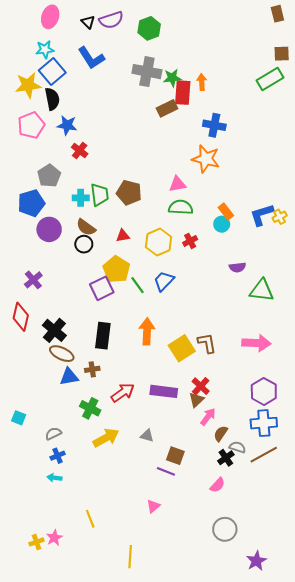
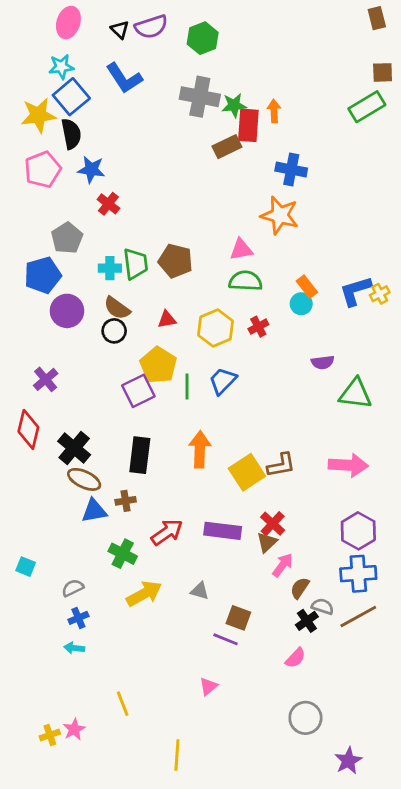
green line: (138, 285) -> (187, 387), turned 36
brown L-shape: (207, 343) -> (281, 465), turned 90

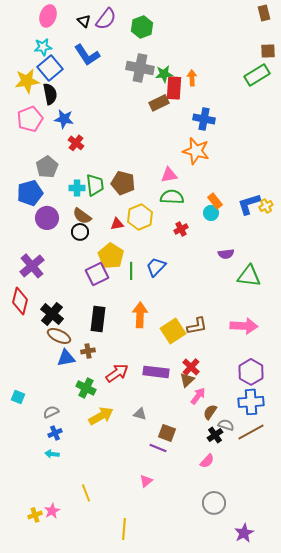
purple semicircle: (151, 27) -> (106, 19), turned -35
yellow hexagon: (215, 328) -> (140, 217), moved
purple cross: (46, 379) -> (32, 266), size x1.4

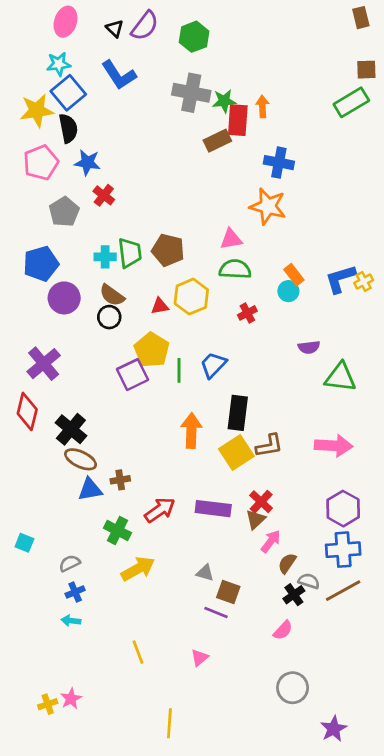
gray pentagon: (47, 167) -> (64, 212), moved
black rectangle: (98, 319) -> (238, 413), moved
gray triangle: (140, 414) -> (205, 573), moved
yellow line: (86, 493) -> (138, 652), moved

